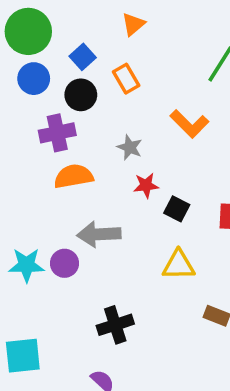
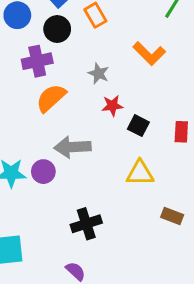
orange semicircle: (74, 176) -> (51, 98), turned -32

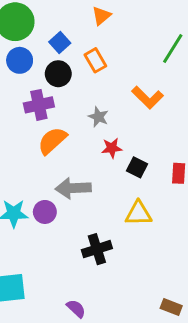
brown rectangle: (172, 216) -> (171, 307), moved
black cross: (86, 224) -> (97, 249), moved

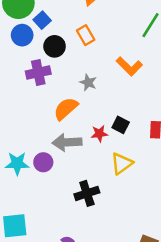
blue square: (60, 43) -> (42, 20), moved
orange semicircle: (52, 141) -> (66, 109), moved
red star: (112, 148) -> (99, 134), moved
yellow triangle: (138, 213) -> (122, 164), turned -35

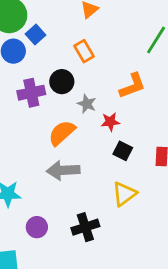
black circle: (55, 46) -> (62, 82), moved
orange L-shape: (129, 66) -> (132, 86), turned -65
red star: (99, 134) -> (110, 122), moved
purple circle: (43, 162) -> (37, 227), moved

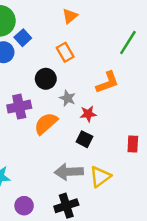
purple cross: (31, 93) -> (19, 107), moved
black square: (123, 151) -> (84, 139), moved
gray arrow: (63, 170) -> (69, 172), moved

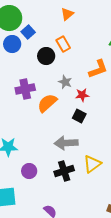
black circle: (46, 79) -> (46, 56), moved
yellow triangle: (100, 177) -> (92, 164), moved

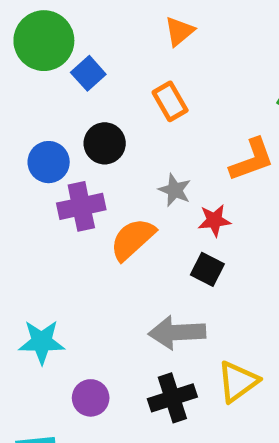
blue circle: (12, 44) -> (49, 162), moved
black circle: (46, 56) -> (105, 143), moved

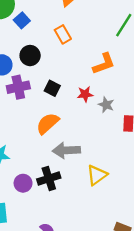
gray star: (175, 190) -> (106, 105), moved
orange semicircle: (133, 239) -> (48, 123), moved
black square: (207, 269) -> (52, 88), moved
black cross: (172, 398) -> (49, 178), moved

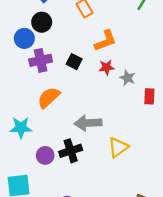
black circle: (30, 56) -> (42, 22), moved
orange L-shape: (104, 64) -> (105, 41), moved
orange semicircle: (48, 123) -> (49, 98), moved

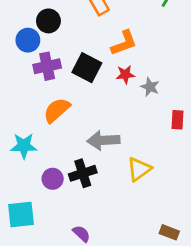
black square: (74, 62) -> (87, 68), size x1.5
red rectangle: (149, 96) -> (177, 120), moved

